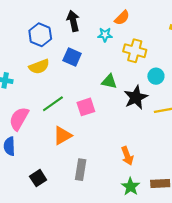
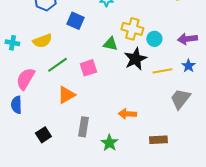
yellow cross: (135, 51) -> (132, 29), moved
yellow semicircle: (39, 67) -> (42, 41), moved
orange arrow: (127, 156) -> (127, 114), turned 114
green star: (130, 187) -> (109, 143), moved

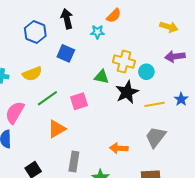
purple arrow: (187, 39) -> (175, 56), moved
gray trapezoid: (180, 99) -> (156, 137), moved

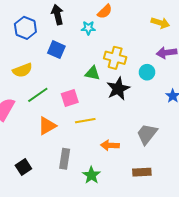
cyan circle: (146, 72) -> (147, 72), moved
yellow line: (155, 104) -> (85, 121), moved

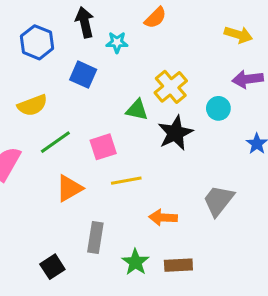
cyan star: (88, 28) -> (117, 42), moved
yellow cross: (115, 58) -> (171, 87), turned 35
black square: (23, 167) -> (52, 267), moved
brown rectangle: (142, 172) -> (178, 265), moved

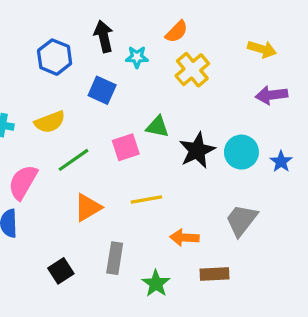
yellow cross: (171, 87) -> (192, 70), moved
cyan circle: (218, 108) -> (241, 152), moved, size x1.4
pink square: (103, 147) -> (126, 147), moved
brown rectangle: (178, 265) -> (215, 274), moved
black square: (52, 267) -> (61, 271), moved

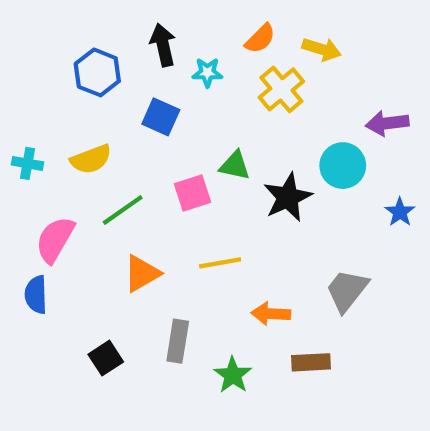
yellow arrow: (262, 49) -> (322, 49), moved
cyan circle: (241, 152) -> (343, 166), moved

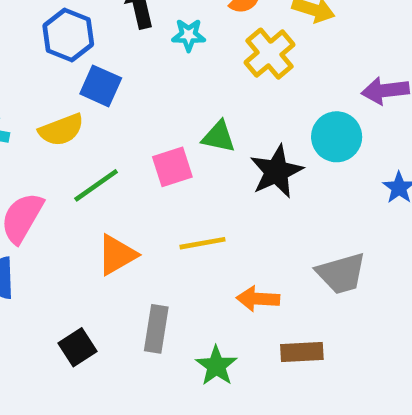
blue square: (161, 117) -> (101, 86), moved
gray trapezoid: (347, 290) -> (341, 273), turned -144

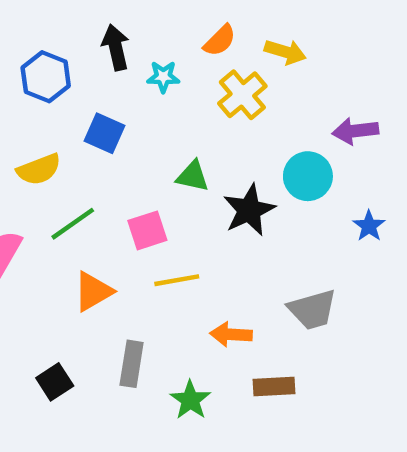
blue square: (101, 86) -> (104, 133), moved
pink square: (172, 167) -> (147, 230), moved

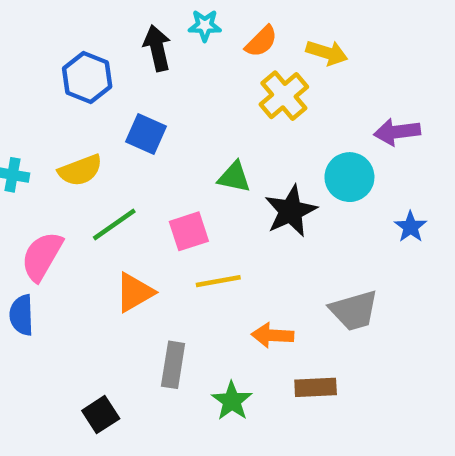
cyan star: (163, 77) -> (205, 26), moved
black square: (55, 382) -> (101, 415), moved

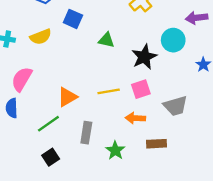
green triangle: (234, 177) -> (106, 40), moved
green line: (114, 225) -> (48, 124), moved
pink square: (189, 231) -> (141, 89), moved

